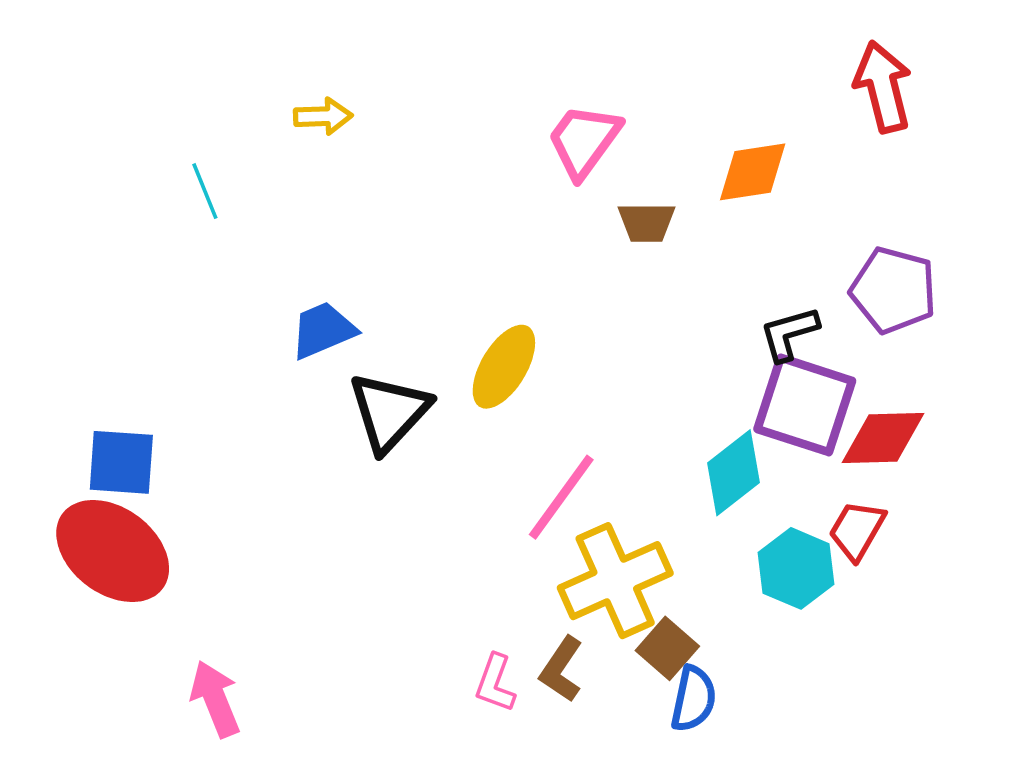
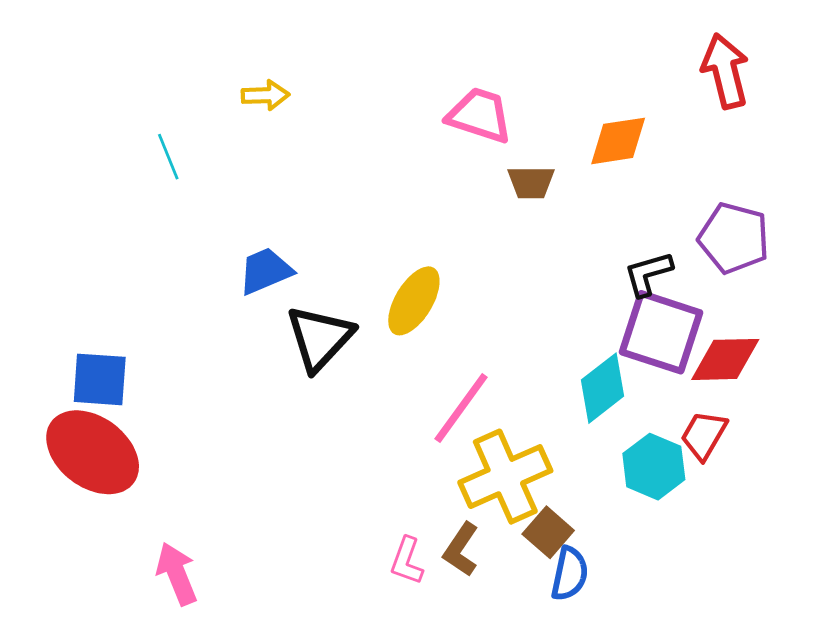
pink trapezoid: (584, 141) -> (480, 115), turned 72

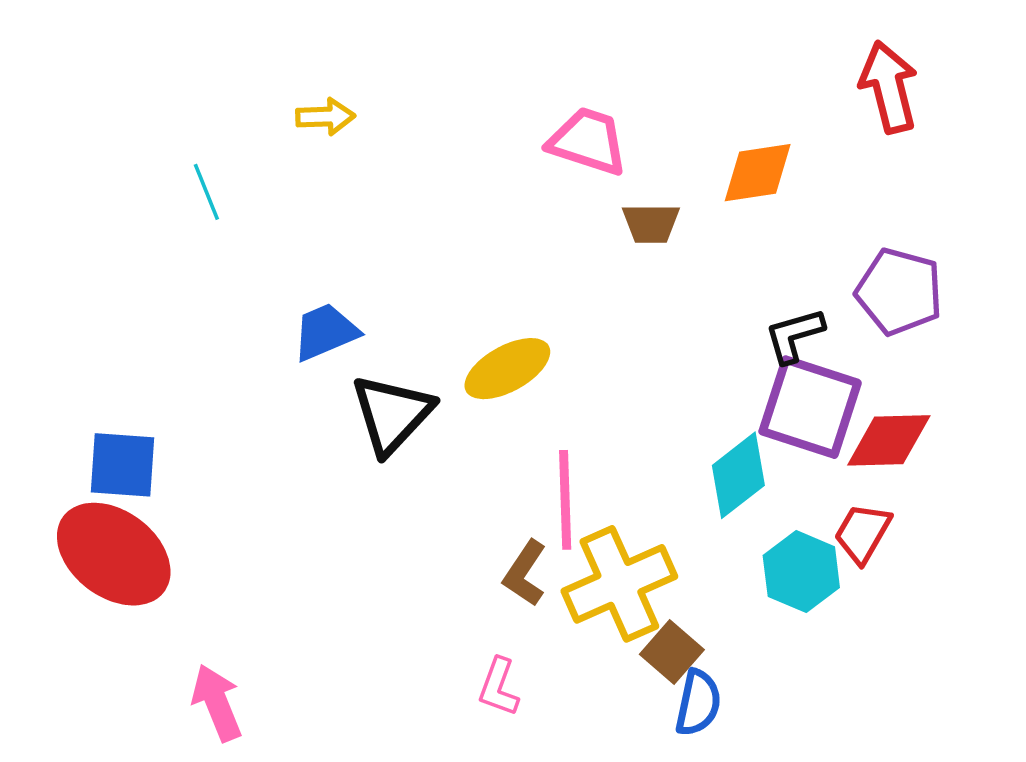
yellow ellipse: (414, 301) -> (507, 369), turned 30
pink line: (461, 408) -> (565, 500), turned -38
brown L-shape: (461, 549) -> (525, 573), moved

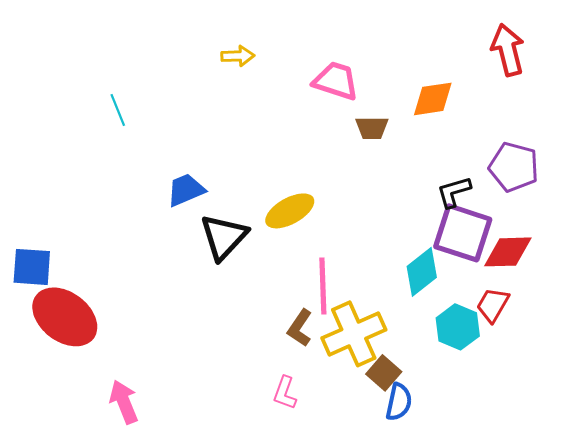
yellow arrow: (325, 117) -> (238, 56), moved
blue square: (122, 465) -> (32, 267), moved

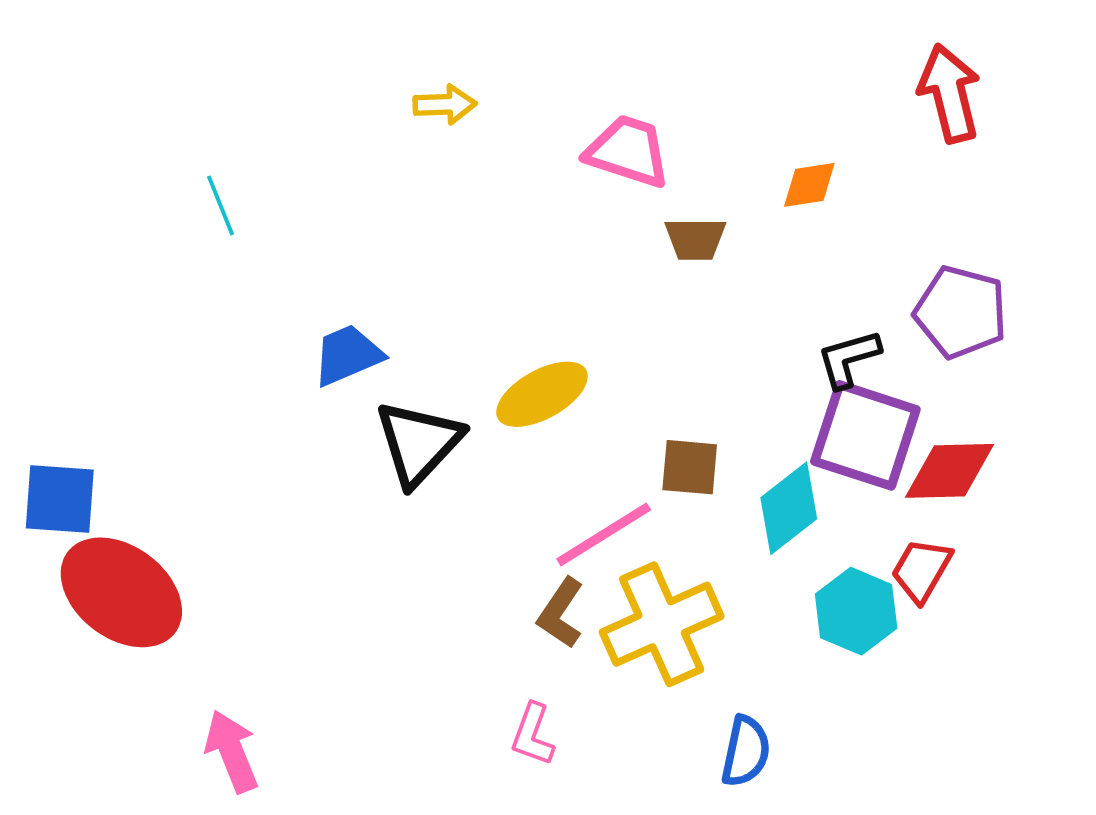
orange diamond: (433, 99) -> (809, 185), size x0.7
pink line: (323, 286) -> (604, 534), turned 60
brown square: (384, 373) -> (690, 467), moved, turned -36

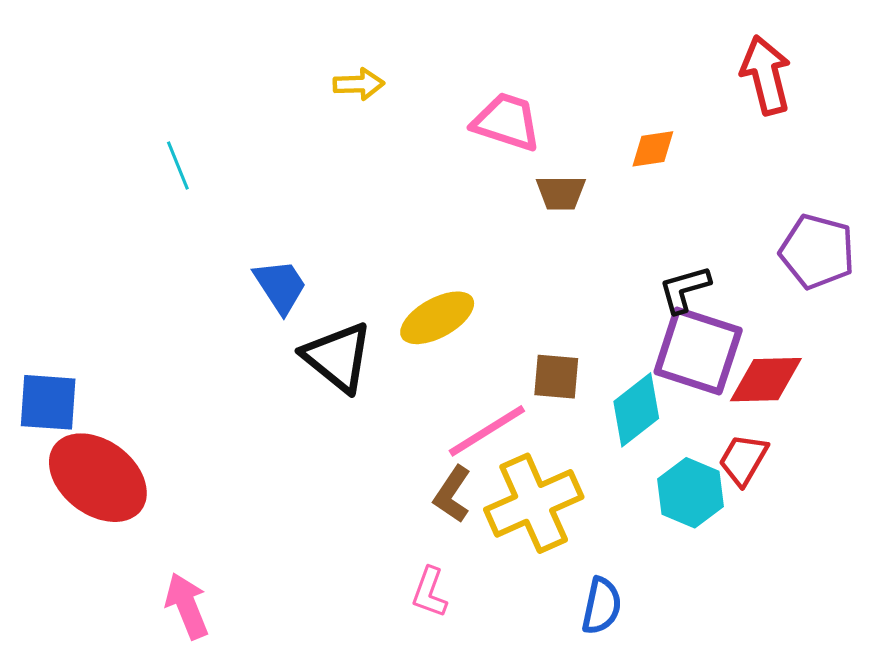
purple pentagon: (961, 312) -> (817, 251), moved
blue trapezoid: (348, 355) -> (280, 286), turned 80
black triangle: (419, 443) -> (338, 357), turned -34

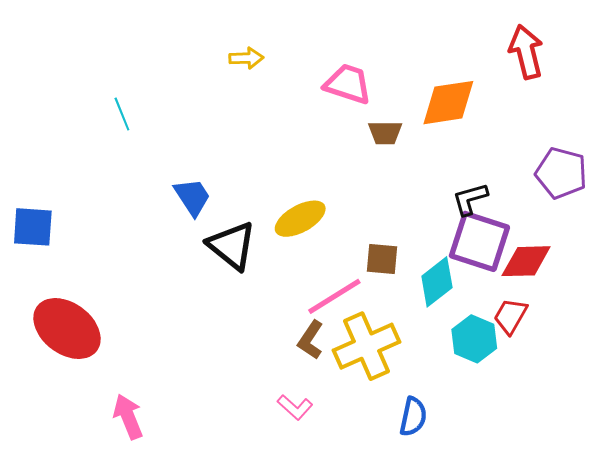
orange diamond: (653, 149) -> (448, 103), size x1.8
blue square: (48, 402) -> (33, 227), moved
pink L-shape: (430, 592) -> (295, 407), turned -68

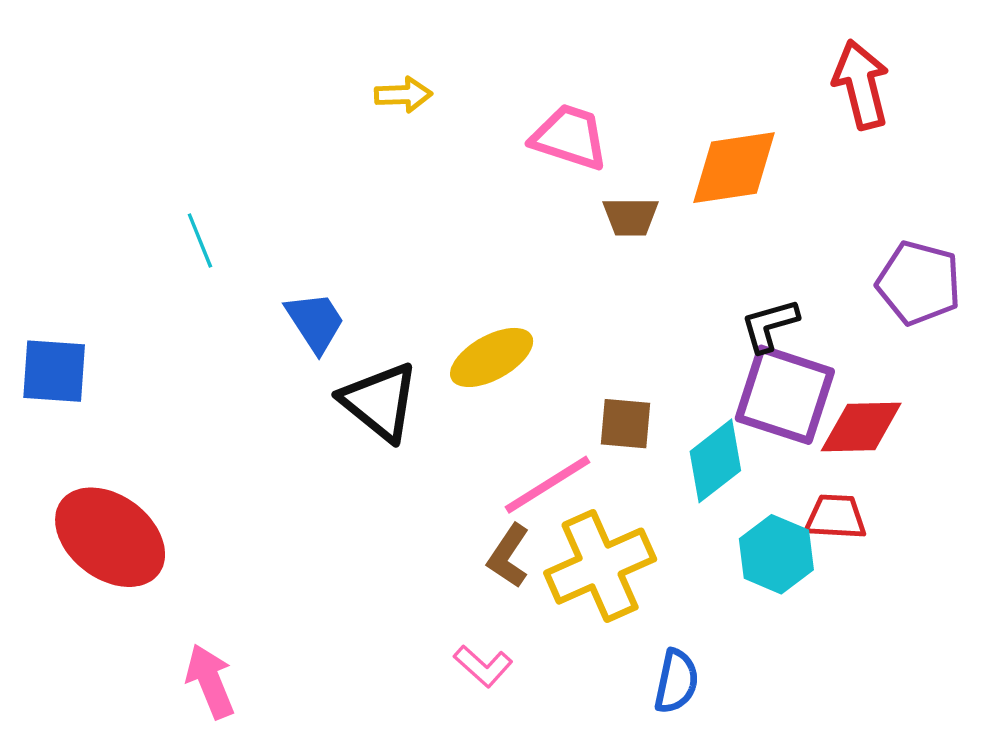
cyan line: (122, 114) -> (200, 241), moved
red trapezoid: (511, 316) -> (836, 517), turned 63

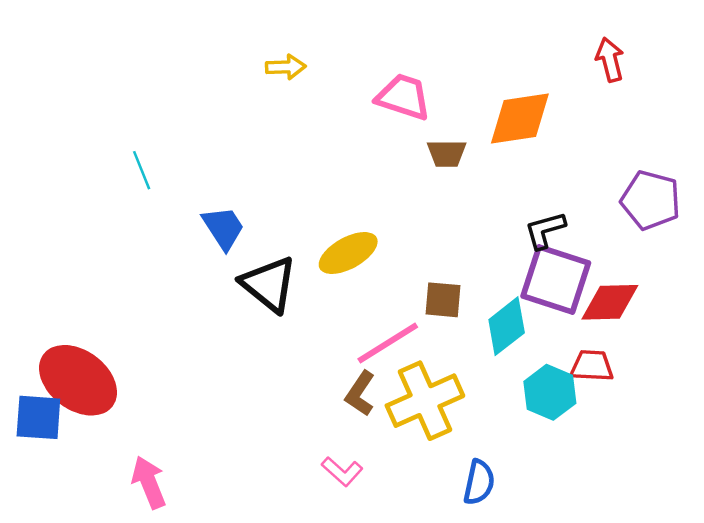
red arrow: (861, 85) -> (610, 60), size x0.7
blue square: (54, 371) -> (38, 417), moved

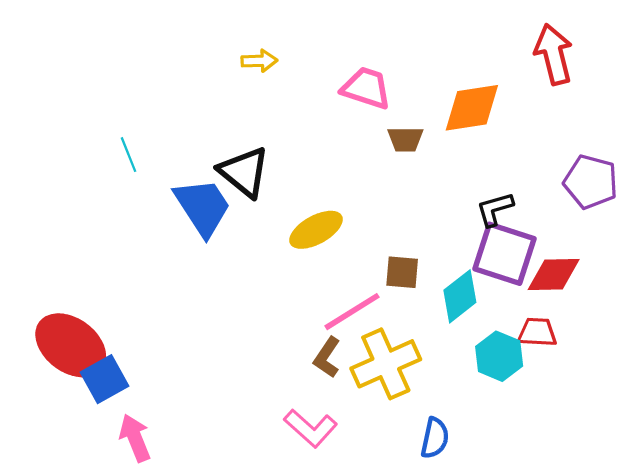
red arrow: (610, 60) -> (554, 54), size x1.5
blue trapezoid: (223, 228) -> (203, 207), size x1.5
black triangle: (269, 284) -> (244, 172), moved
blue square: (38, 417) -> (105, 379), moved, turned -33
pink L-shape: (342, 471) -> (311, 428), size x1.4

